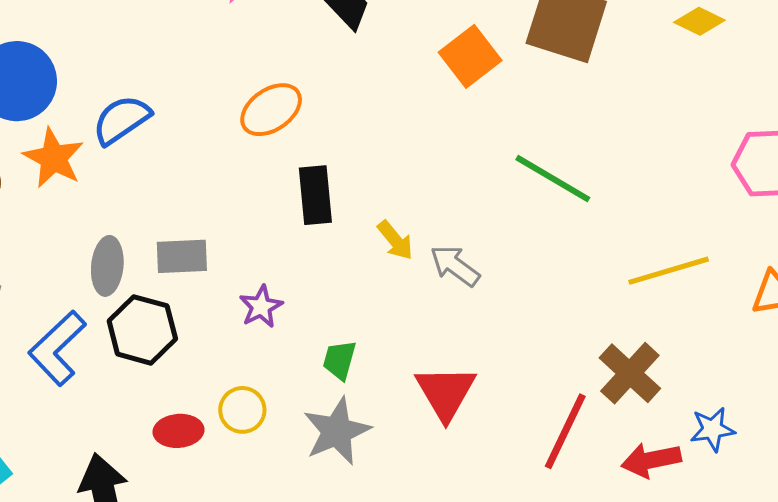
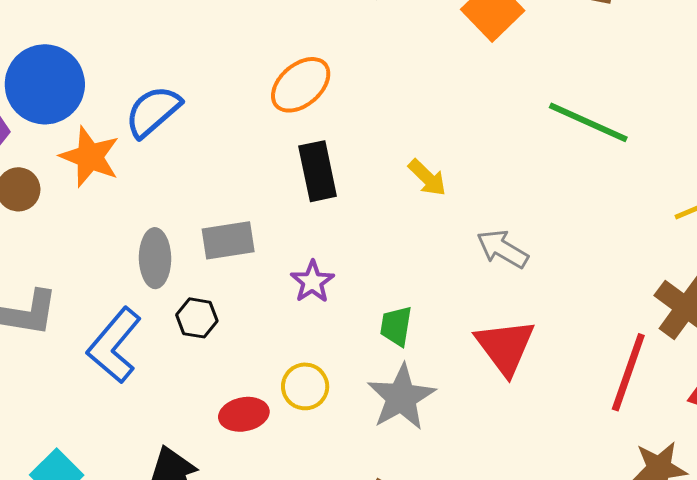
black rectangle: (315, 195) -> (318, 171), moved
yellow arrow: (395, 240) -> (427, 178), moved
gray arrow: (455, 266) -> (503, 249), moved
black hexagon: (142, 330) -> (197, 318), size x0.6

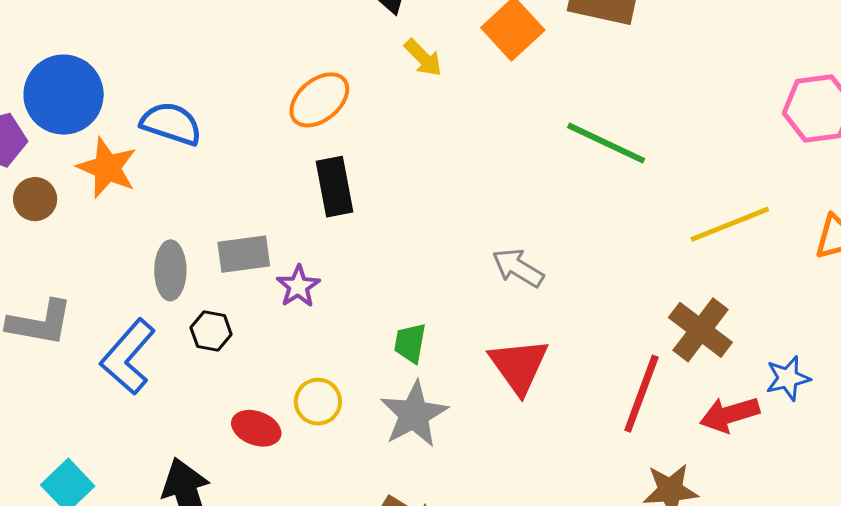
blue semicircle: (153, 111) -> (171, 124), turned 58
yellow arrow: (427, 178) -> (423, 58), moved
purple star: (312, 282) -> (298, 286), moved
red ellipse: (244, 414) -> (256, 428), turned 30

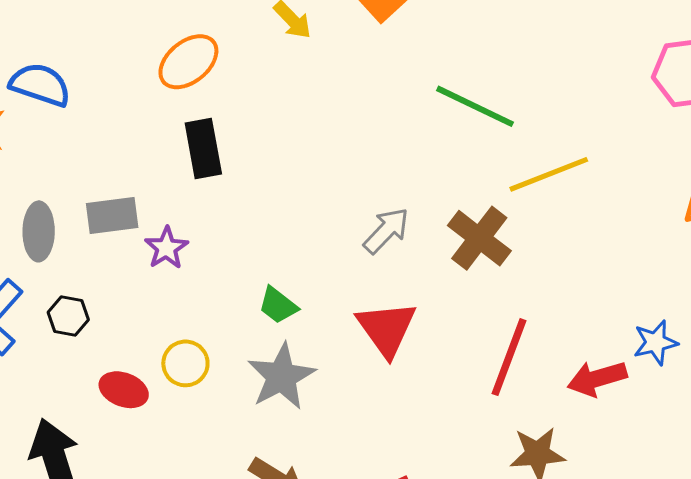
yellow line: (730, 224) -> (549, 174), moved
gray arrow: (518, 268) -> (386, 231), turned 102
brown cross: (700, 330) -> (479, 238), moved
black hexagon: (211, 331) -> (68, 316), moved
green trapezoid: (410, 343) -> (278, 305), turned -63

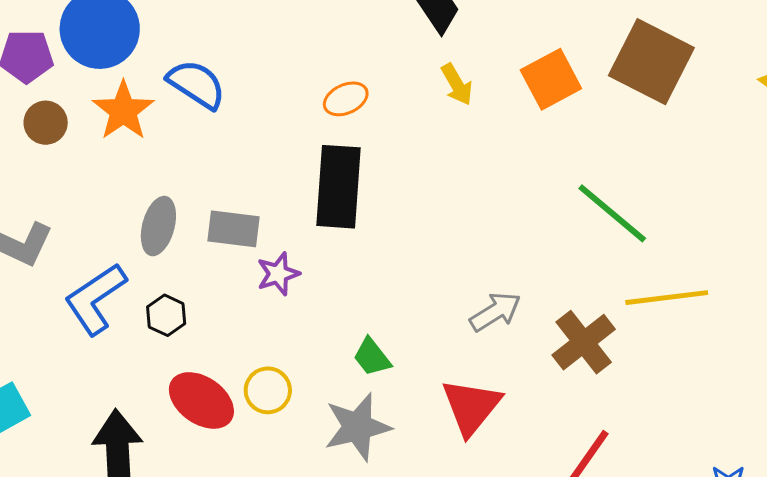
orange ellipse: (188, 62) -> (346, 99), size x0.7
black rectangle: (203, 149) -> (339, 187), size x1.4
red ellipse: (124, 390) -> (201, 400), size x1.4

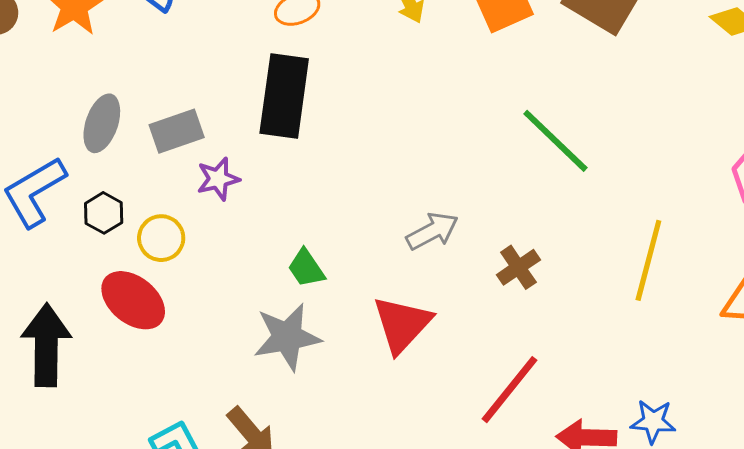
gray rectangle: (234, 229) -> (177, 131), turned -30
yellow line: (667, 298) -> (648, 260), moved, turned -72
brown cross: (584, 342) -> (518, 267), size x0.7
yellow circle: (268, 390) -> (161, 238), moved

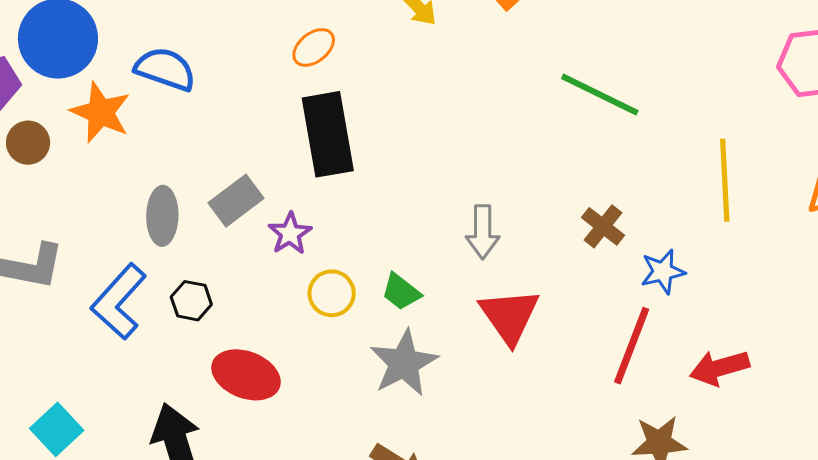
gray arrow: (432, 231) -> (483, 232), moved, turned 136
yellow circle: (161, 238) -> (332, 293), moved
blue star: (653, 421) -> (663, 272), moved

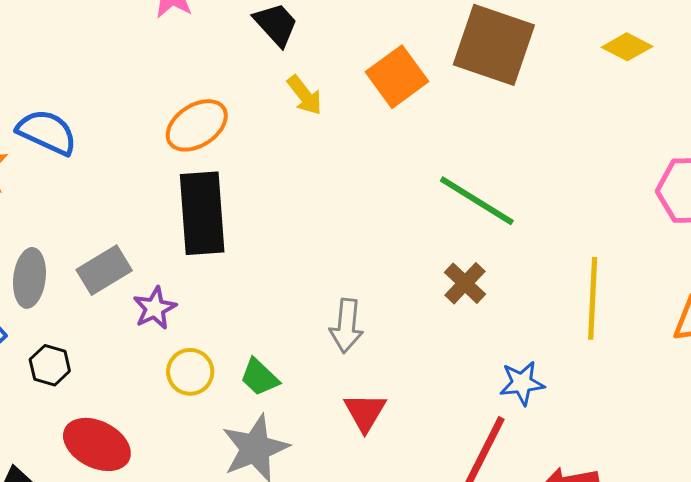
orange ellipse: (314, 47) -> (197, 125), size x1.4
brown cross: (603, 226) -> (465, 283), moved
red triangle: (509, 316) -> (365, 412), size x0.7

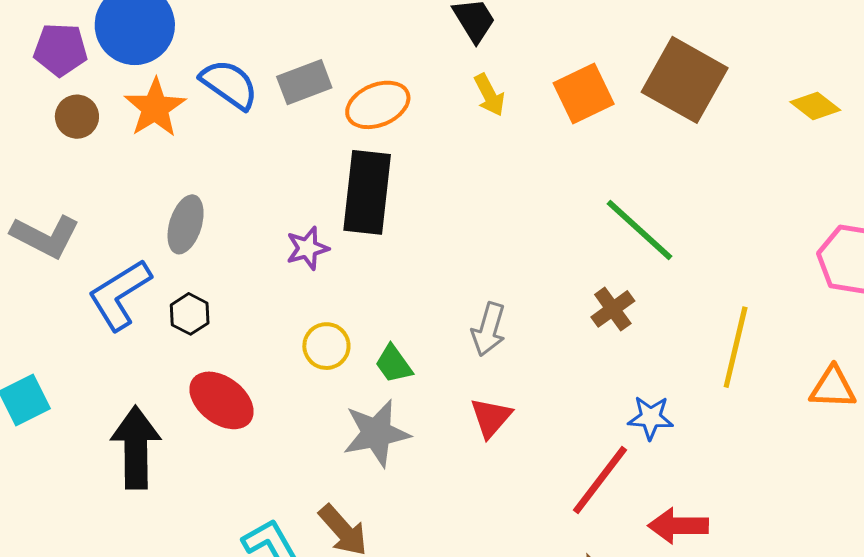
gray rectangle: (104, 270) -> (304, 82), moved
purple star: (155, 308) -> (307, 248), moved

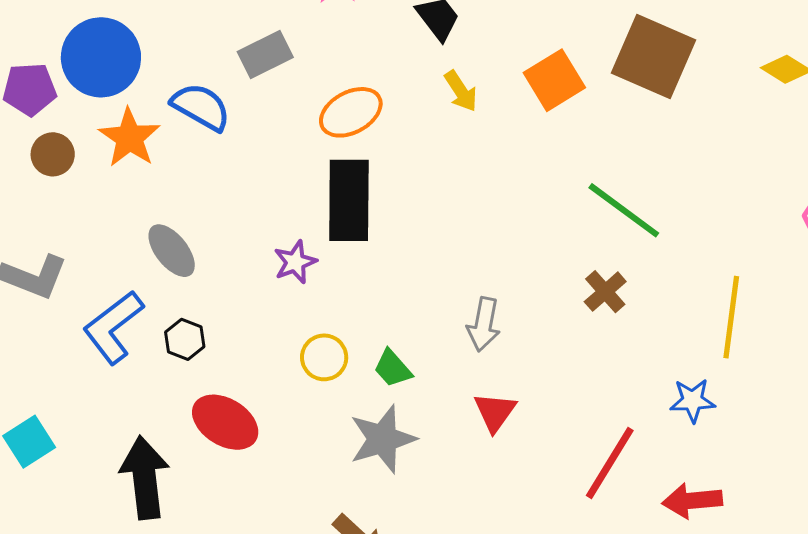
gray rectangle: (304, 82) -> (265, 55), moved
gray ellipse: (186, 224) -> (172, 251), turned -50
blue star: (651, 418) -> (693, 401), moved

